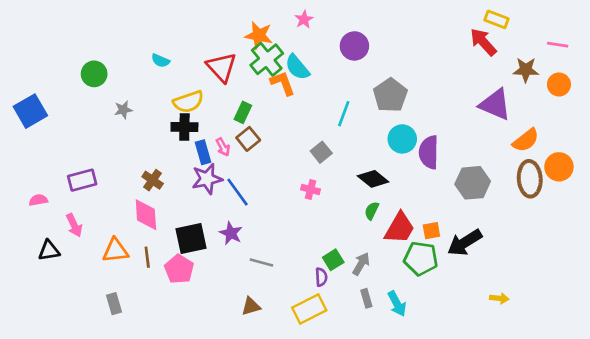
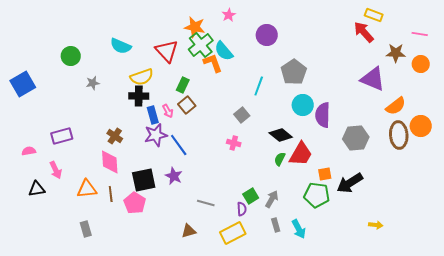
cyan semicircle: (160, 61) -> (121, 46), size x1.5
red trapezoid: (400, 228) -> (301, 154), moved
gray line: (261, 262) -> (206, 203), moved

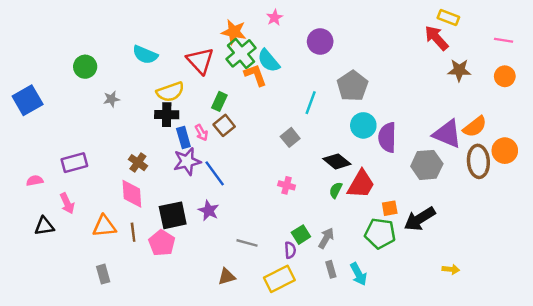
brown star: (396, 53) -> (459, 70), moved
purple triangle: (373, 79) -> (447, 134), moved
pink cross: (234, 143) -> (287, 185), moved

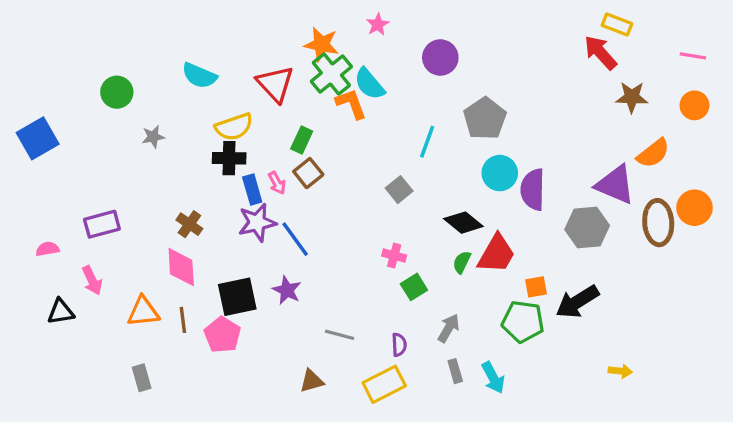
orange semicircle: (475, 127) -> (653, 153), moved
green square: (301, 235) -> (414, 287), moved

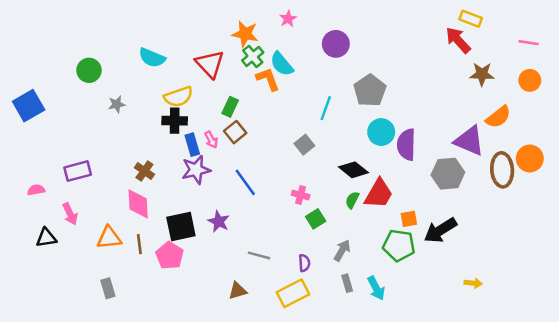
green cross: (331, 74) -> (253, 56), size x0.7
blue line: (295, 239) -> (245, 182), moved

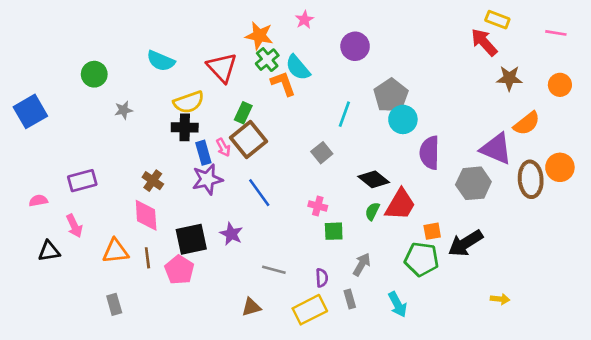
pink line: (529, 43) -> (556, 33), moved
brown square: (235, 132) -> (249, 139), size x1.5
cyan circle: (381, 132) -> (403, 119), moved
green square: (316, 219) -> (334, 231), turned 30
gray rectangle: (347, 283) -> (350, 299), moved

